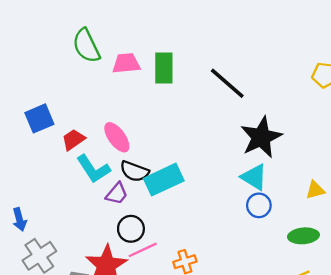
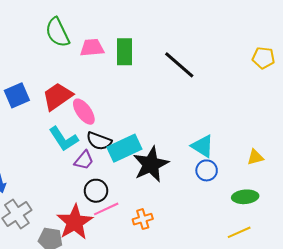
black star: (261, 137) -> (151, 164), moved
red trapezoid: (73, 140) -> (57, 96), moved, size x1.5

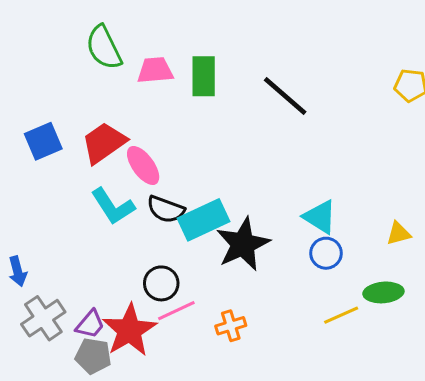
purple trapezoid: (84, 160) -> (90, 324), moved
yellow line: (239, 232) -> (341, 315), moved

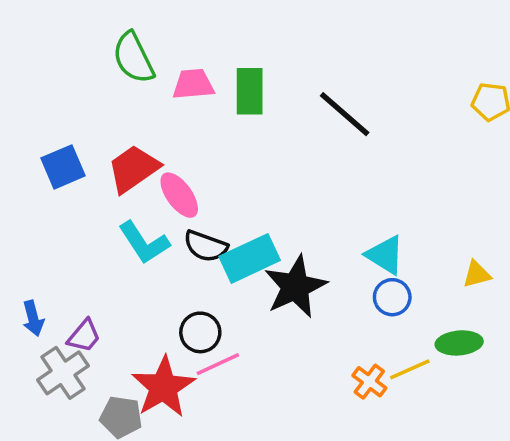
purple trapezoid: (90, 324) -> (84, 336), moved
orange cross: (231, 326) -> (369, 382), moved, turned -36

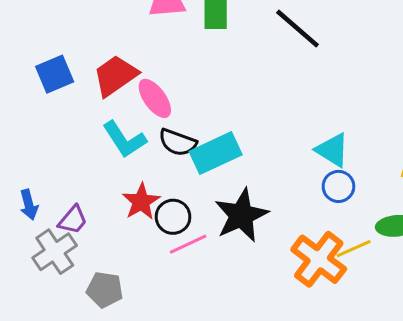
black star: (295, 287) -> (241, 215), moved
orange cross: (369, 382) -> (319, 259), size x1.8
red star: (163, 387) -> (141, 202), moved, size x0.7

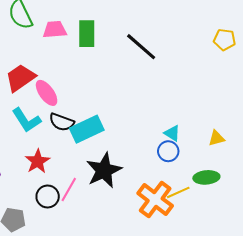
cyan triangle: (332, 150) -> (172, 133), moved, size x0.7
black circle: (173, 217) -> (48, 196), moved
pink line: (188, 244) -> (69, 189), turned -35

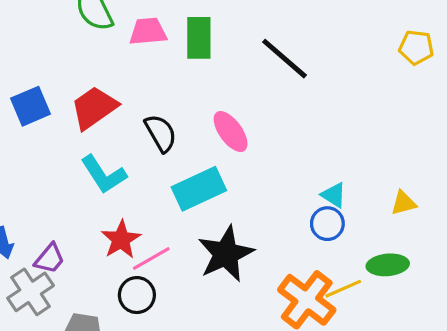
pink ellipse: (47, 93) -> (231, 132), moved
black semicircle: (62, 122) -> (161, 133), moved, turned -140
pink line: (69, 189) -> (151, 259), moved, turned 30

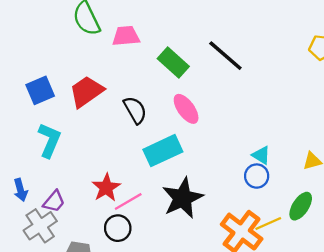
green rectangle: (199, 38) -> (173, 63), moved, turned -48
cyan L-shape: (104, 174) -> (49, 140), moved, turned -124
green ellipse: (388, 265) -> (301, 206), turned -52

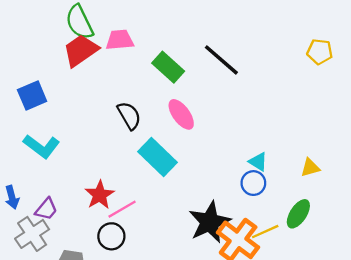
red trapezoid: (86, 92) -> (81, 51), moved
cyan L-shape: (49, 140) -> (42, 146), turned 104
cyan rectangle: (163, 151) -> (158, 157), turned 69
black star: (183, 198) -> (210, 222), moved

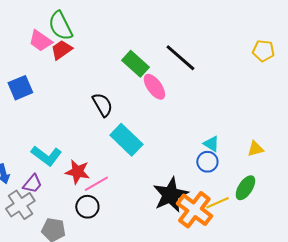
pink trapezoid: (120, 40) -> (40, 41), moved, turned -140
red trapezoid: (81, 51) -> (61, 50), size x0.7
pink ellipse: (181, 114) -> (154, 87), moved
cyan L-shape: (42, 146) -> (46, 156), moved
red star: (100, 195) -> (77, 172), turned -30

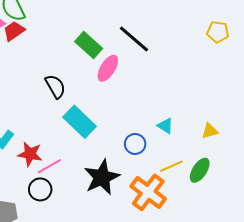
pink ellipse: (154, 87) -> (108, 68), turned 68
blue circle: (207, 162) -> (135, 144), moved
black star: (170, 195) -> (102, 177), moved
yellow line: (217, 203) -> (171, 166), moved

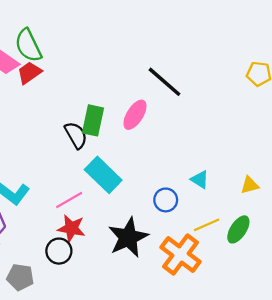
green rectangle: (89, 45) -> (93, 120), moved, turned 60
red star: (30, 154) -> (71, 228), moved
pink line: (49, 166) -> (69, 200), moved

